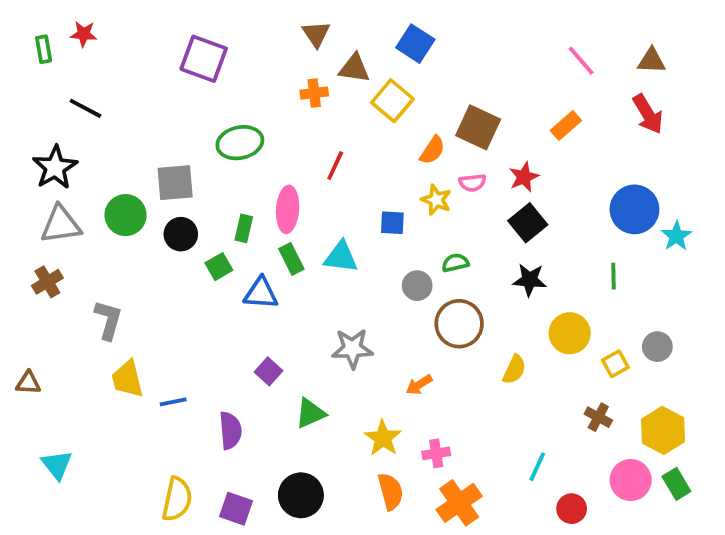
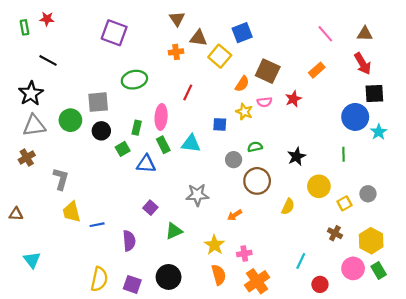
blue square: (415, 44) -> (242, 33), moved, turned 36
black square: (528, 223) -> (374, 94), moved, turned 36
black star: (530, 280) -> (297, 156), turned -30

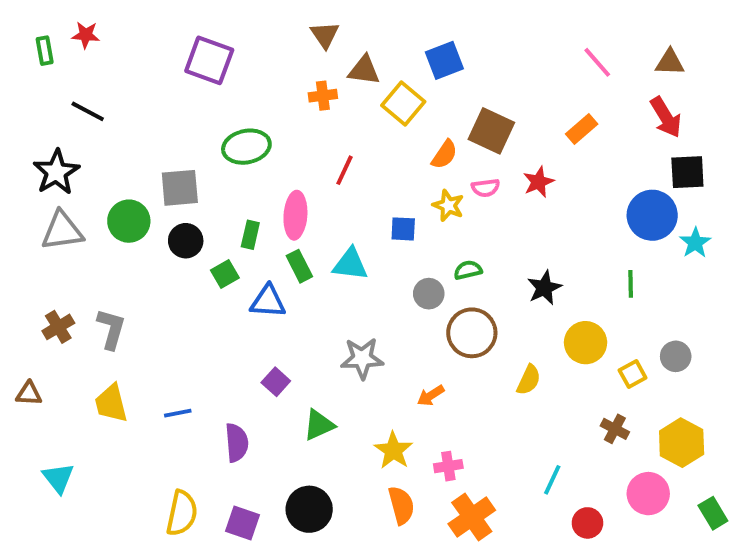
brown cross: (27, 157) -> (58, 327), moved
yellow trapezoid: (71, 212) -> (111, 403), moved
green rectangle: (379, 271) -> (713, 513), moved

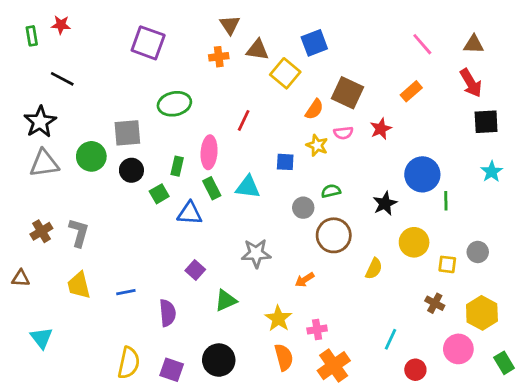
orange cross: (323, 96) -> (219, 57), moved
blue circle: (652, 215) -> (422, 174), moved
yellow square: (633, 374) -> (447, 264), turned 36

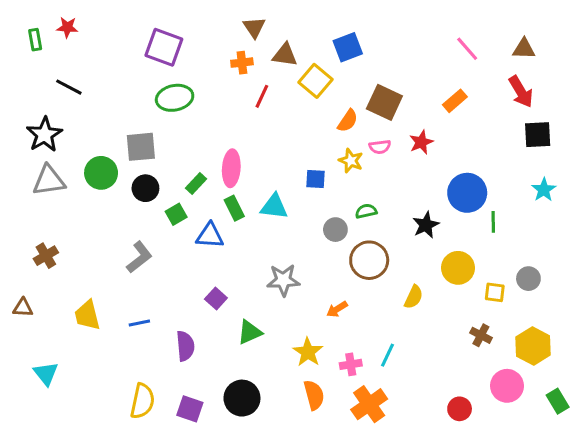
green ellipse: (174, 104) -> (175, 98), moved
red line: (244, 120) -> (262, 96), moved
green rectangle: (177, 166) -> (196, 184), turned 30
gray L-shape: (79, 233) -> (139, 257), moved, turned 36
cyan line: (390, 339) -> (388, 355), moved

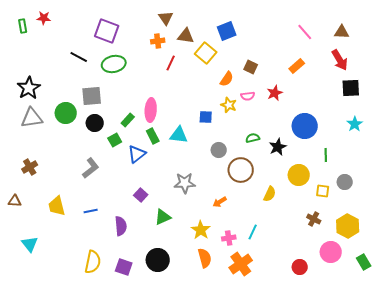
black line: (69, 87) -> (79, 57), moved
brown square: (384, 102) -> (251, 67), size x0.6
green semicircle: (366, 211) -> (253, 138), moved
green line: (493, 222) -> (326, 155), moved
blue triangle: (210, 236) -> (137, 154), turned -42

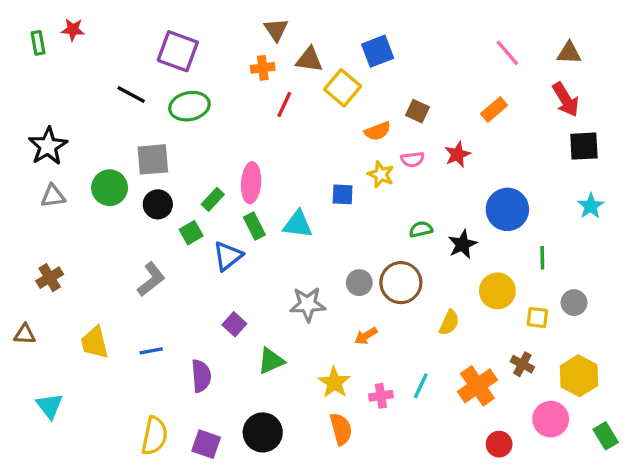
orange semicircle: (227, 79) -> (378, 131), turned 35
gray triangle: (32, 118) -> (53, 196), size x0.7
gray circle: (219, 150) -> (359, 283), moved
orange cross: (241, 264) -> (477, 386), moved

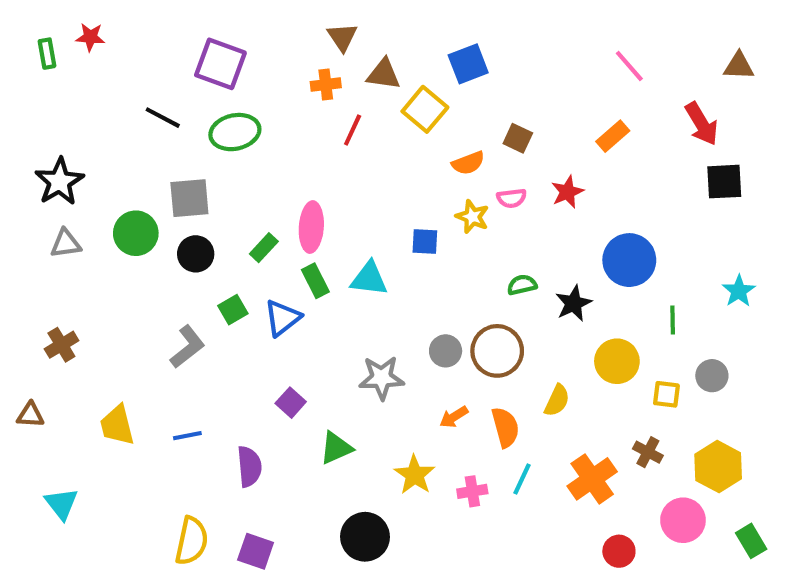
brown triangle: (569, 53) -> (739, 66), moved
cyan star: (591, 206) -> (739, 291), moved
green square: (191, 233) -> (233, 310), moved
orange semicircle: (341, 429) -> (505, 427), moved
black circle: (263, 432) -> (365, 537), moved

